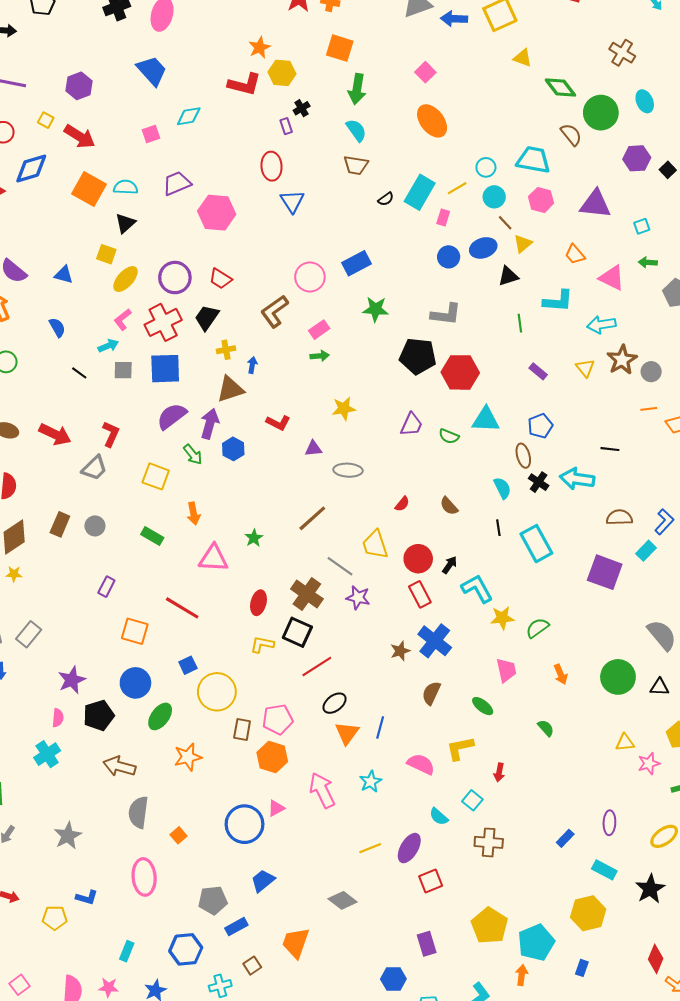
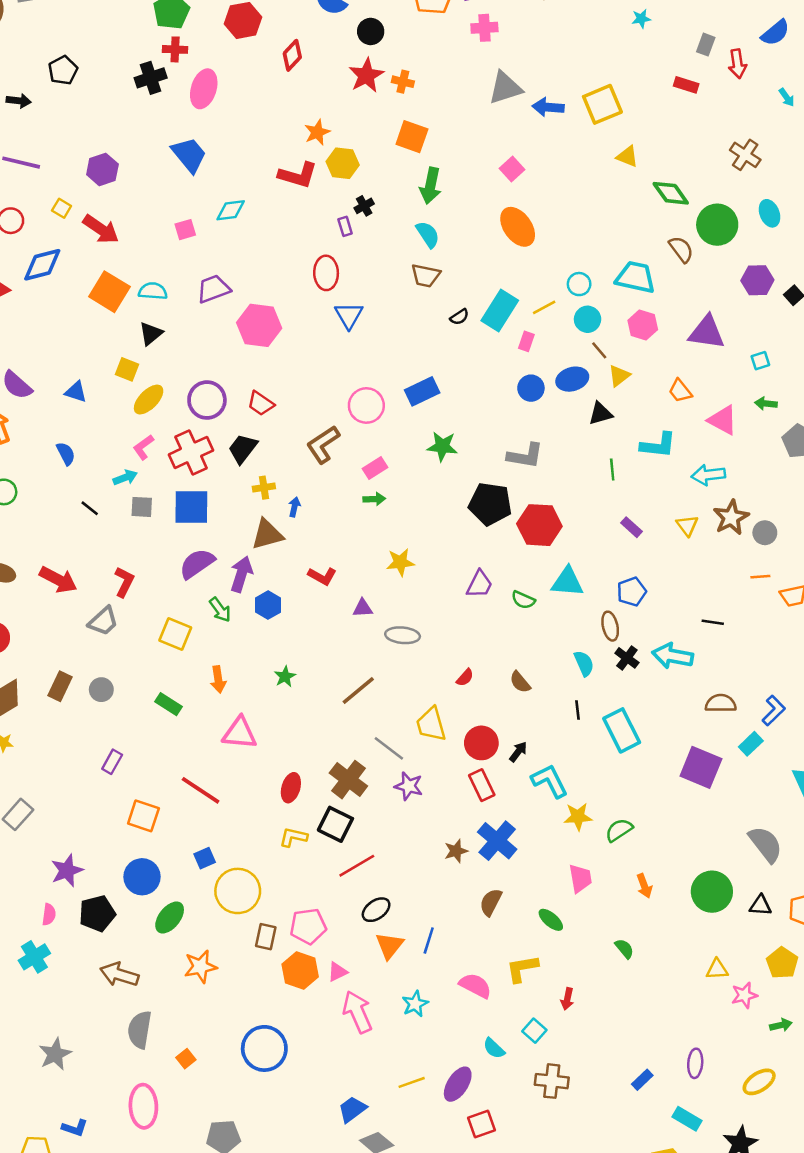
green star: (254, 538) -> (285, 677), moved
pink triangle: (276, 808) -> (337, 972), moved
blue trapezoid: (263, 881) -> (352, 1109), moved

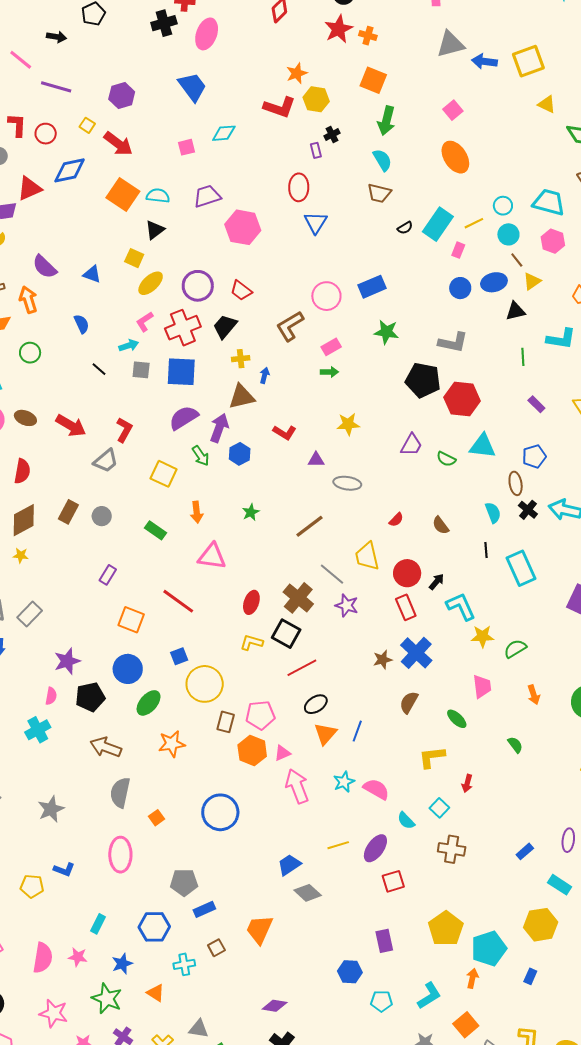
pink semicircle: (475, 986) -> (376, 789), moved

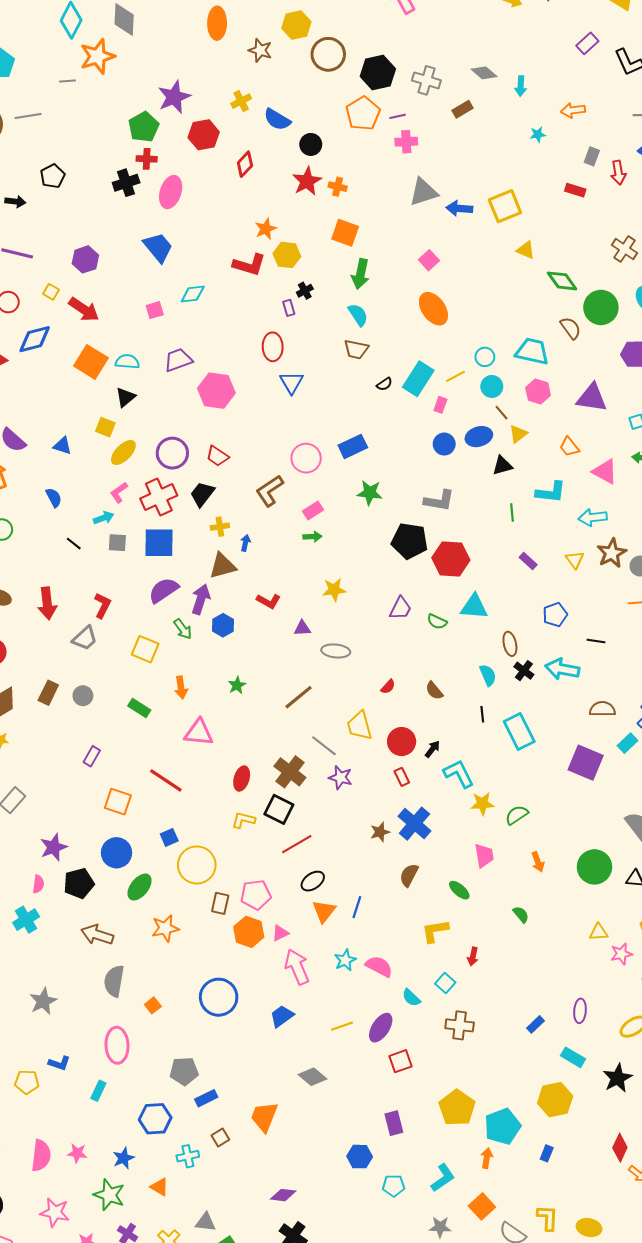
red arrow: (71, 426) -> (47, 603), turned 56
blue pentagon: (534, 456) -> (555, 615), moved
red rectangle: (406, 607) -> (402, 777), size x0.7
blue trapezoid: (289, 865) -> (282, 1016), moved
cyan rectangle: (98, 924) -> (98, 1091), moved

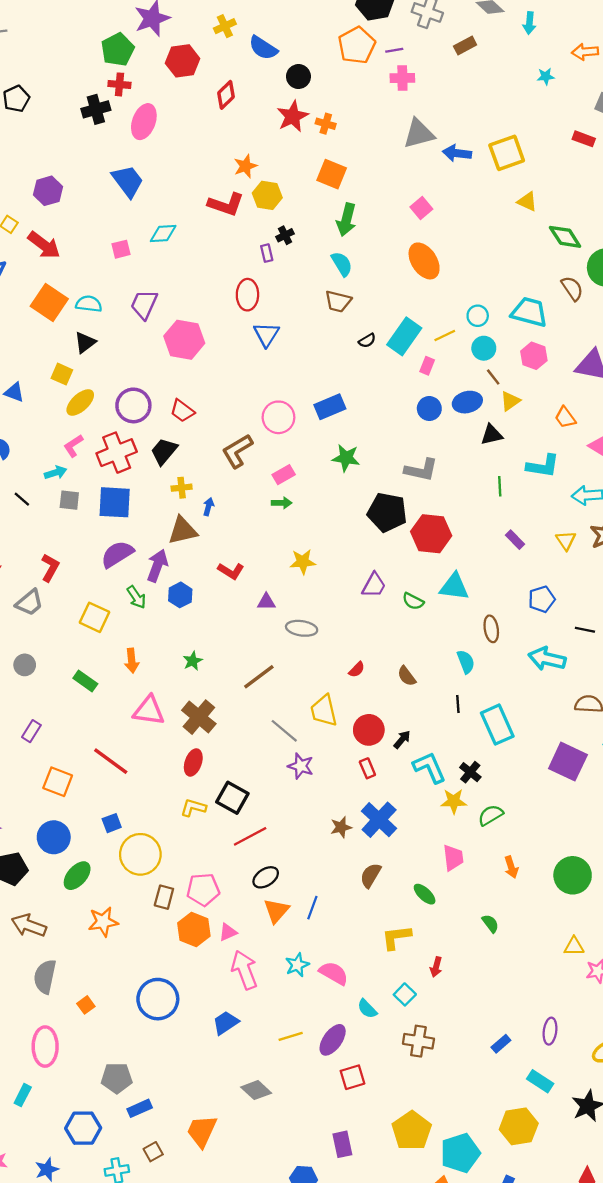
purple trapezoid: (178, 360) -> (144, 304), turned -48
black cross: (524, 671) -> (470, 772), moved
brown cross: (290, 772) -> (199, 717), moved

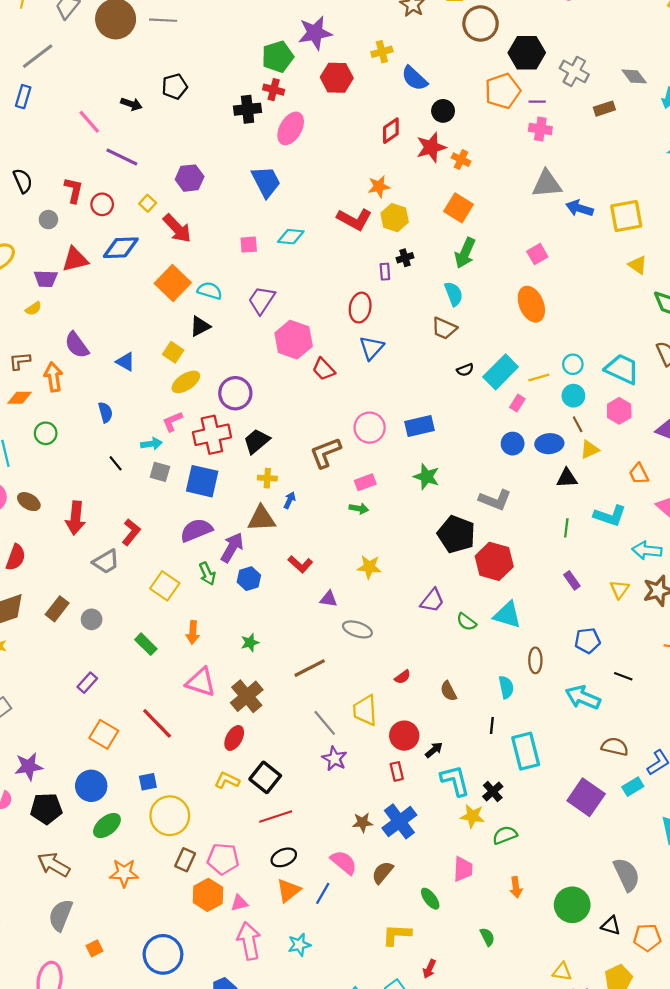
red diamond: (226, 95) -> (391, 131), moved
red trapezoid: (182, 411) -> (324, 369), moved
pink semicircle: (334, 973) -> (344, 862), moved

